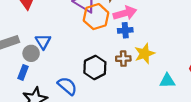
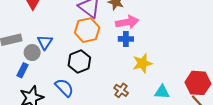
orange hexagon: (96, 17) -> (87, 30), moved
brown cross: (123, 59) -> (121, 90), moved, turned 32
black hexagon: (95, 67) -> (79, 62), moved

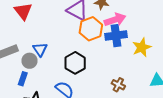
orange hexagon: (87, 30) -> (91, 29), moved
blue cross: (126, 39) -> (116, 36), size x1.5
yellow star: (142, 63) -> (142, 47), moved

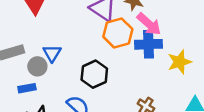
pink arrow: (115, 20) -> (149, 24), turned 55
blue rectangle: (23, 79) -> (27, 88), turned 56

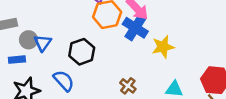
blue cross: (149, 44) -> (135, 28), turned 30
blue triangle: (52, 53) -> (43, 43), moved

